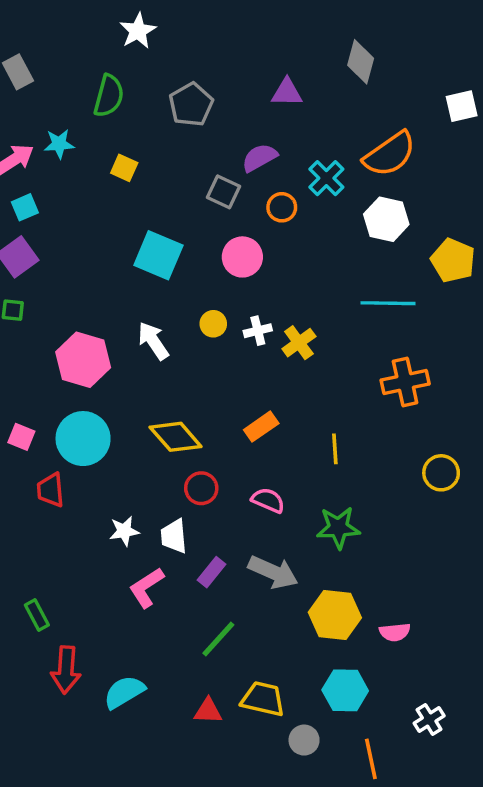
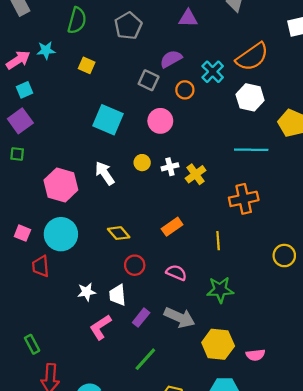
orange cross: (405, 382) -> (244, 199), moved
yellow diamond: (176, 437) -> (119, 233), size x0.7

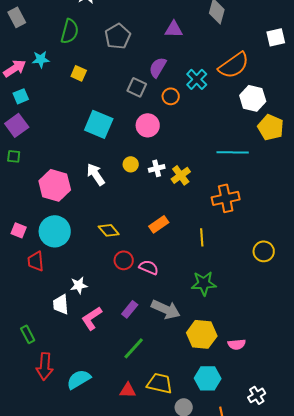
purple semicircle: (171, 59) -> (158, 67), turned -30
white hexagon: (250, 97) -> (253, 98), moved
pink semicircle: (176, 273) -> (149, 267), moved
white trapezoid: (118, 295) -> (61, 304), moved

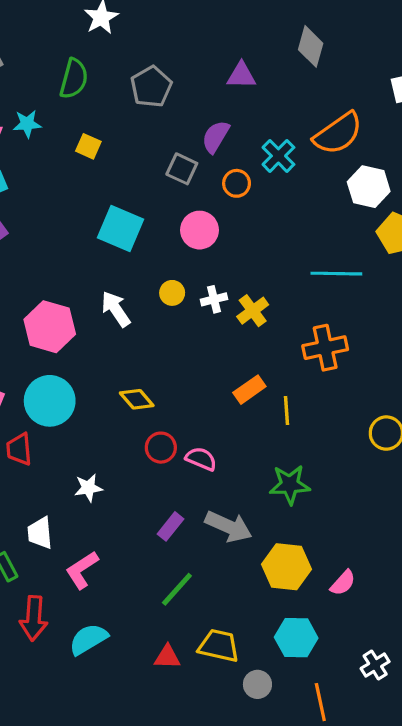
orange rectangle: (159, 224) -> (249, 390), moved
white trapezoid: (61, 304) -> (40, 533), moved
pink L-shape: (92, 318) -> (82, 570), moved
pink semicircle: (237, 344) -> (343, 583), turned -42

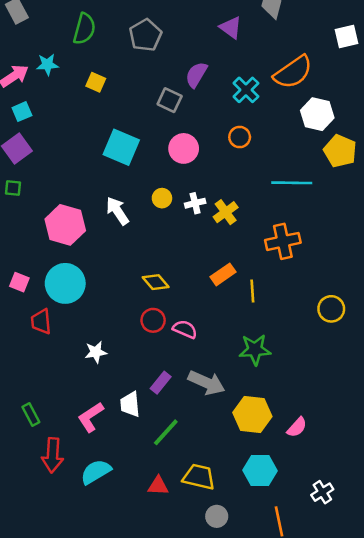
purple triangle: (241, 75) -> (231, 28), moved, turned 35
orange circle: (237, 183) -> (240, 137), moved
yellow diamond: (137, 399) -> (156, 282), moved
white trapezoid: (40, 533) -> (130, 404), moved
gray circle: (257, 684) -> (217, 516), moved

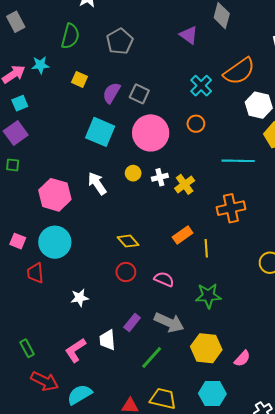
purple semicircle: (196, 75) -> (111, 93), moved
pink circle: (184, 148) -> (151, 133), size x1.5
pink semicircle: (185, 329) -> (164, 279), moved
green line: (166, 432) -> (152, 357), moved
red arrow: (53, 455) -> (45, 381), turned -68

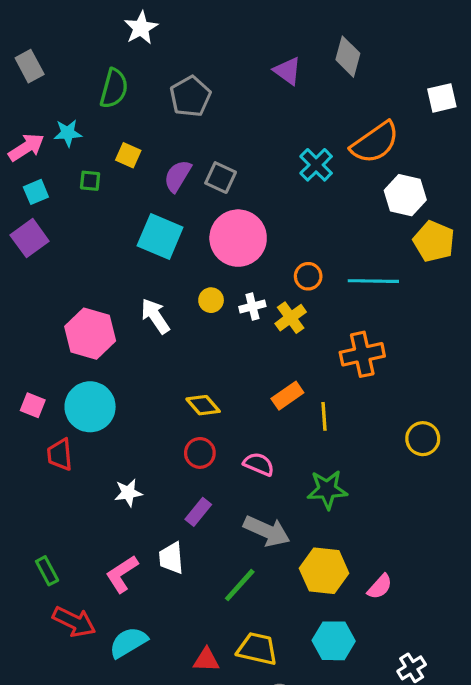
purple triangle: (189, 35) -> (287, 71), moved
orange circle: (196, 124) -> (308, 276), moved
green square: (13, 165) -> (90, 181), moved
purple rectangle: (132, 322) -> (198, 512), moved

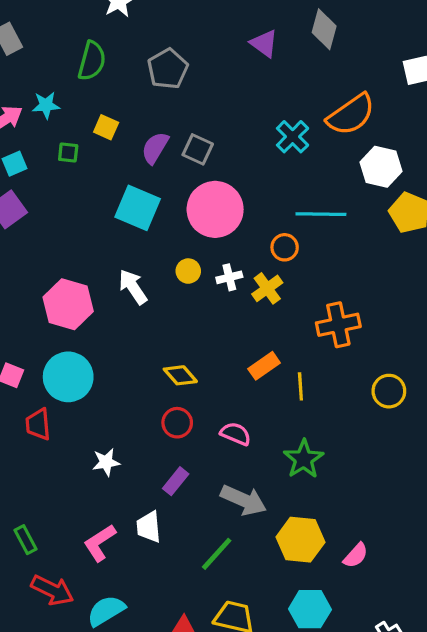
cyan line: (373, 281) -> (321, 214), moved
yellow circle: (423, 439) -> (389, 391), moved
green star: (327, 490) -> (304, 459), turned -30

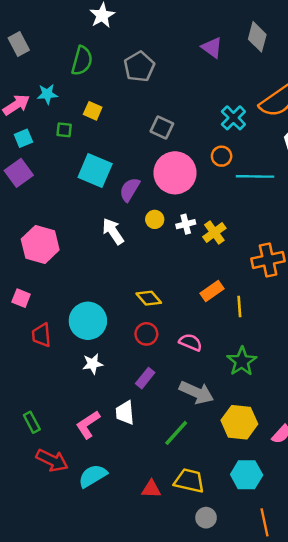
purple semicircle: (155, 148) -> (130, 190), moved
cyan square: (138, 208) -> (95, 170), moved
orange circle: (285, 247) -> (222, 156), moved
pink hexagon: (68, 304) -> (40, 244), moved
cyan circle: (68, 377) -> (88, 321), moved

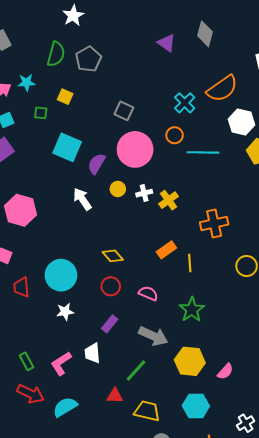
gray pentagon: (139, 67) -> (88, 59), moved
green rectangle: (32, 422) -> (27, 361), moved
red triangle: (151, 489) -> (115, 396), moved

